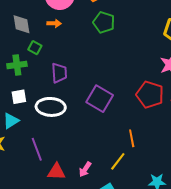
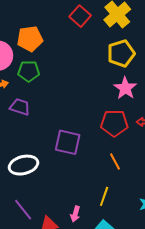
green pentagon: (104, 22) -> (29, 71), moved
purple trapezoid: (59, 73) -> (20, 107), moved, turned -50
orange line: (132, 138) -> (115, 161), moved

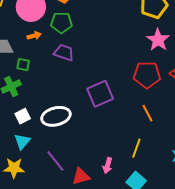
purple trapezoid: (20, 107) -> (64, 53), moved
purple square: (68, 142) -> (100, 94), turned -36

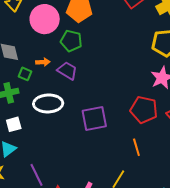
orange arrow: (34, 36) -> (43, 62), moved
white ellipse: (56, 116) -> (48, 103), moved

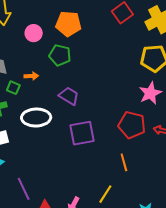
pink circle: (45, 19) -> (34, 33), size x0.6
purple trapezoid: (67, 71) -> (69, 96), moved

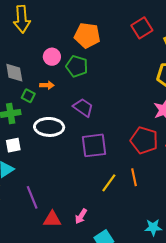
pink circle: (34, 33) -> (52, 57), moved
yellow line: (105, 194) -> (109, 183), moved

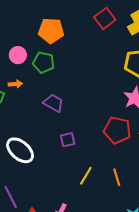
white ellipse: (49, 127) -> (20, 150), moved, turned 44
purple square: (94, 145) -> (68, 140), size x0.6
orange line: (134, 177) -> (117, 177), moved

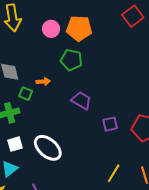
pink circle: (18, 55) -> (51, 29), moved
purple square: (68, 140) -> (110, 124), moved

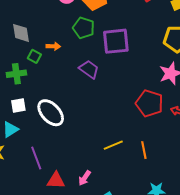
purple square: (110, 124) -> (116, 41), moved, size x1.8
yellow line: (114, 173) -> (113, 145), turned 30

